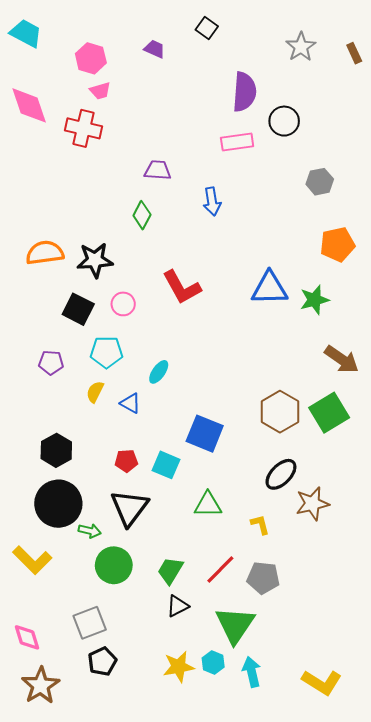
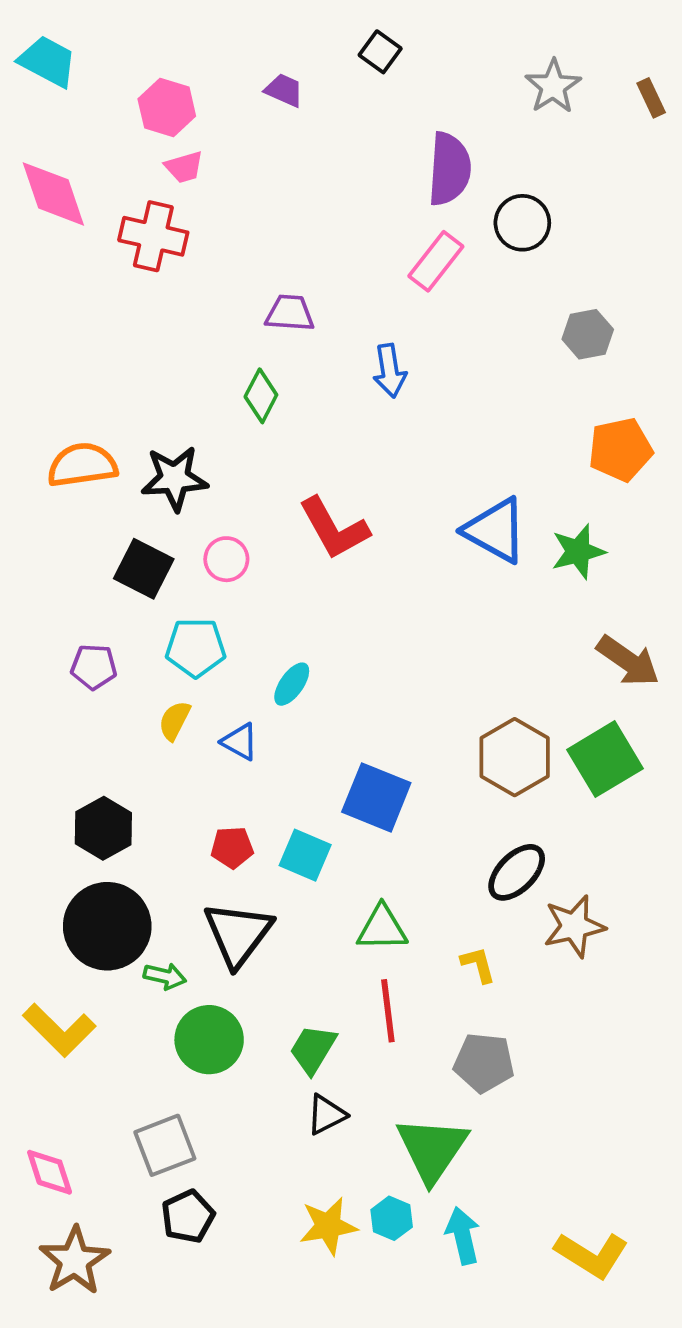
pink rectangle: (237, 142) -> (436, 261), turned -44
blue triangle: (269, 288) -> (495, 530), turned 30
red line: (220, 569) -> (388, 1011), moved, turned -52

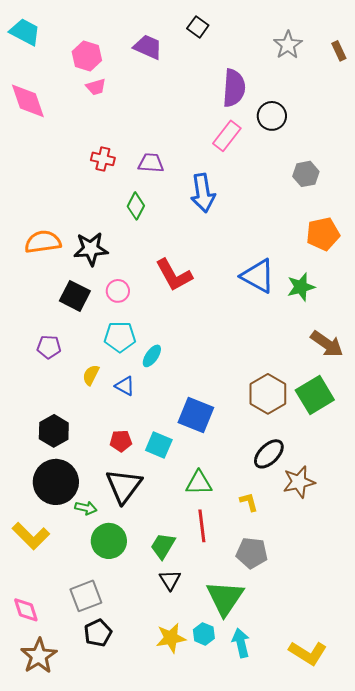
purple trapezoid: (284, 90) -> (148, 47), size x1.4
red cross: (153, 236) -> (103, 159), moved, size x0.7
blue arrow: (390, 371) -> (203, 193), size x1.4
cyan pentagon: (196, 648) -> (120, 337), moved
black triangle: (326, 1115) -> (170, 580), turned -35

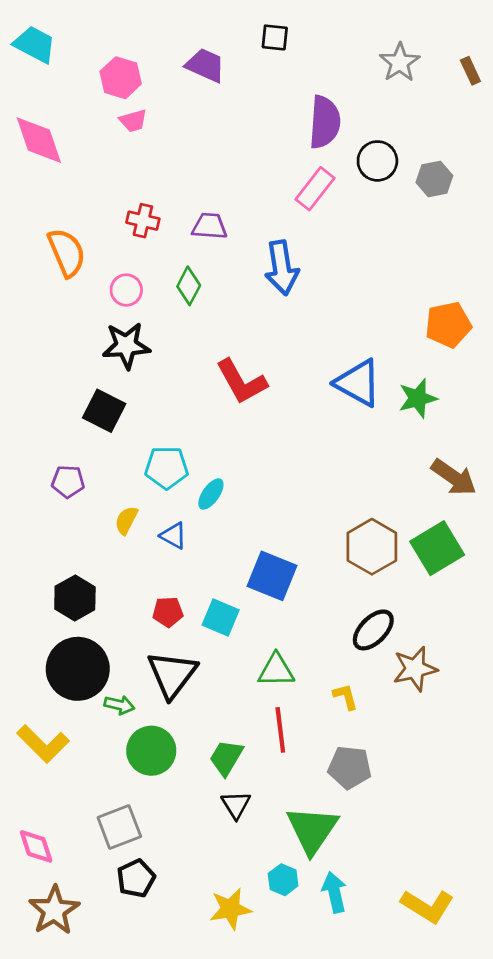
black square: (198, 27) -> (275, 37), turned -30
gray hexagon: (306, 174) -> (434, 179), moved
orange semicircle: (43, 242) -> (67, 253), moved, turned 75
pink circle: (118, 291) -> (126, 290), moved
yellow star: (171, 638) -> (230, 909), moved

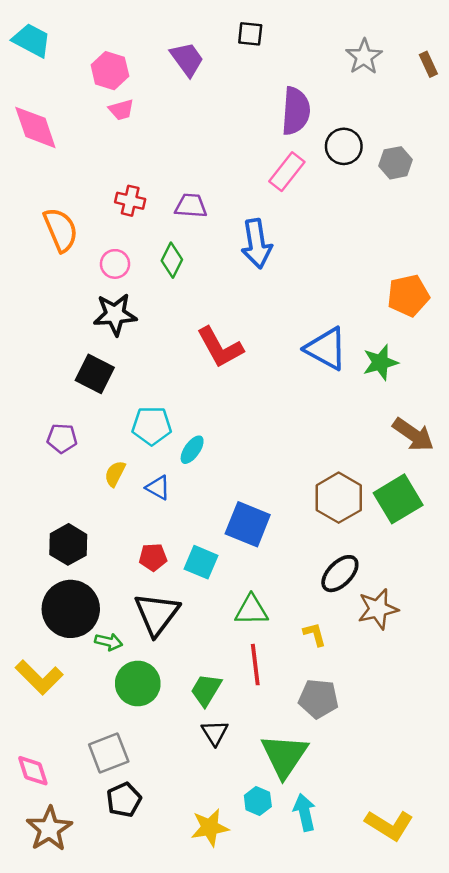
purple trapezoid: (205, 65) -> (187, 59), turned 30

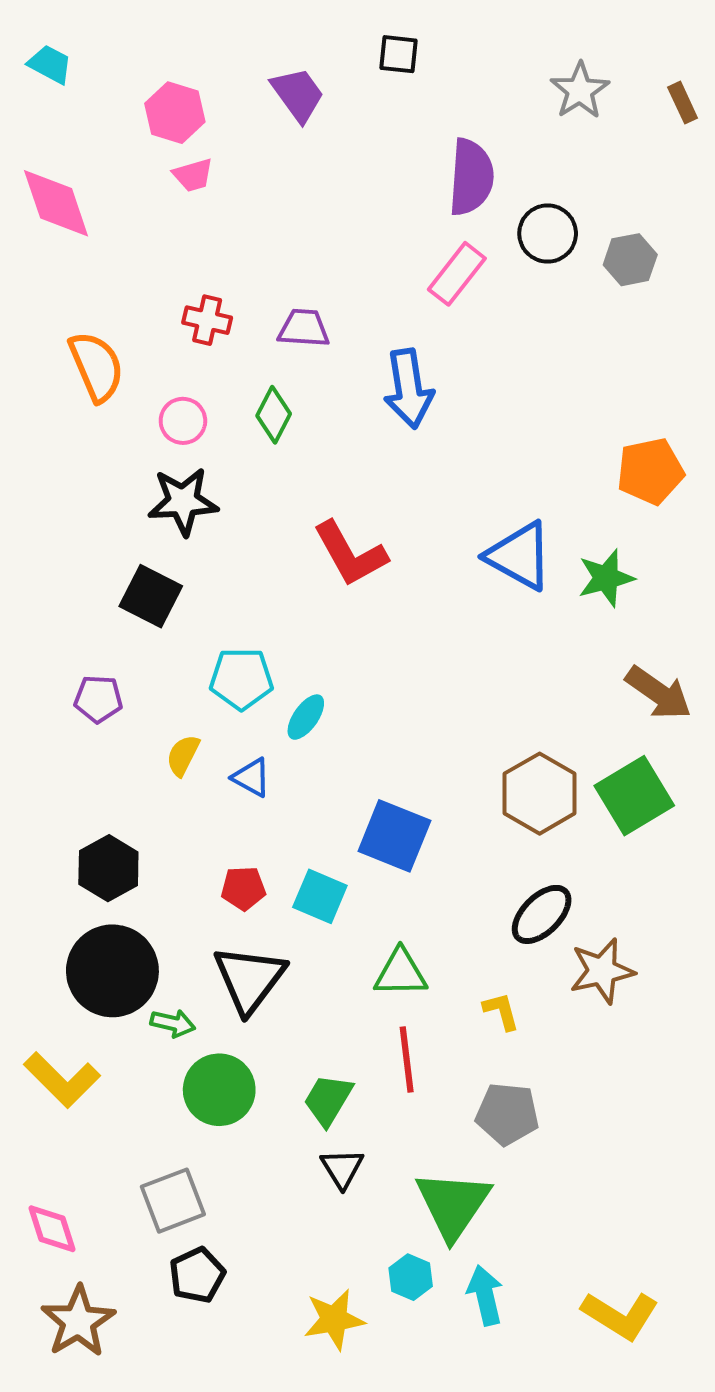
cyan trapezoid: (32, 40) -> (50, 64), size x0.7

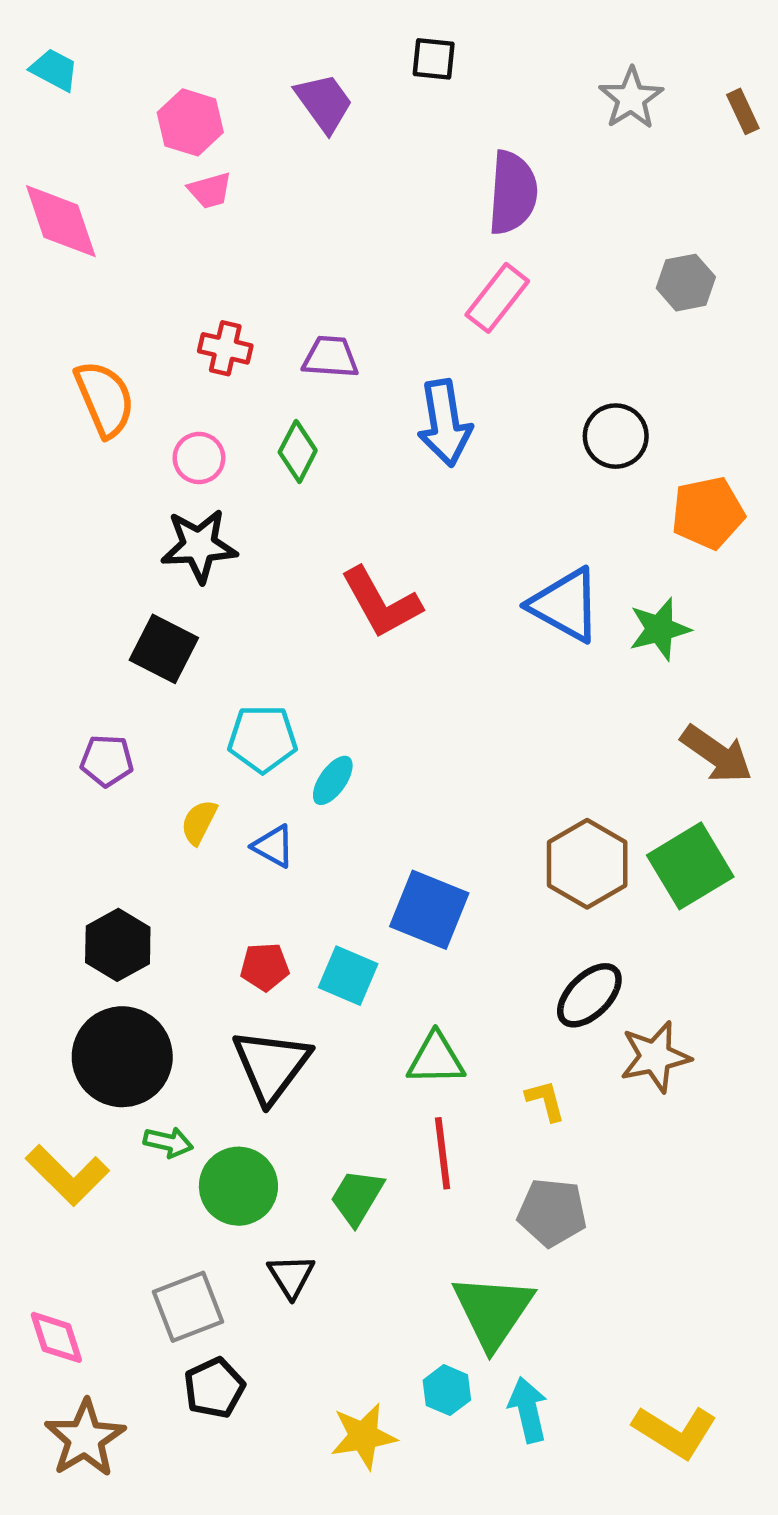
black circle: (548, 234) -> (616, 436), moved
green arrow: (173, 1023) -> (168, 1142), moved
black triangle: (342, 1168) -> (291, 1276), moved

